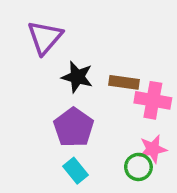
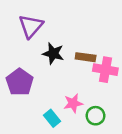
purple pentagon: (74, 127) -> (20, 82), moved
pink star: (153, 149) -> (73, 103), moved

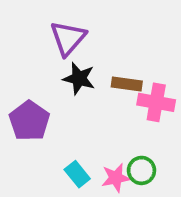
purple triangle: (31, 26) -> (68, 38), moved
pink star: (73, 103) -> (116, 178), moved

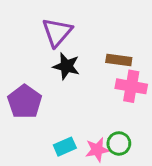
brown rectangle: (127, 84) -> (119, 60), moved
cyan rectangle: (77, 174) -> (65, 147), turned -75

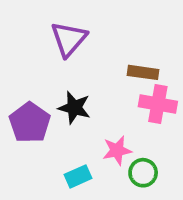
black star: (66, 66) -> (74, 108), moved
pink star: (97, 150) -> (117, 150), moved

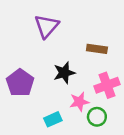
pink cross: (158, 104) -> (107, 85), moved, turned -30
black star: (74, 108) -> (64, 73), moved, turned -30

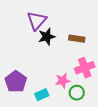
black star: (64, 73) -> (47, 37), moved
purple pentagon: (20, 83) -> (16, 82), moved

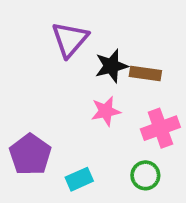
black star: (47, 37) -> (111, 66), moved
pink star: (63, 81) -> (106, 111), moved

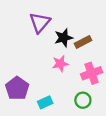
brown rectangle: (145, 73) -> (83, 42), turned -35

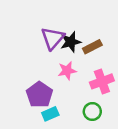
purple triangle: (40, 23) -> (53, 38), moved
purple pentagon: (17, 88) -> (39, 95), moved

